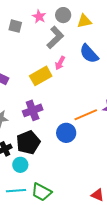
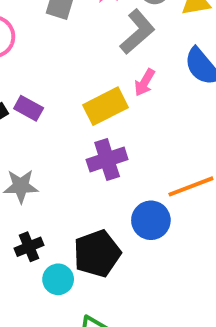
purple cross: (33, 110) -> (107, 160), moved
black pentagon: (28, 142) -> (97, 254), moved

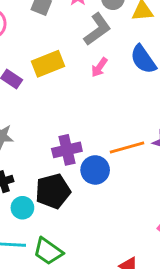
yellow rectangle: (106, 106) -> (48, 64), moved
purple cross: (107, 160) -> (67, 150), moved

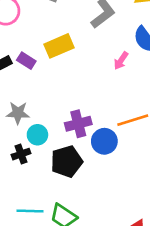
pink arrow: (99, 67) -> (121, 61), moved
cyan circle: (22, 208) -> (37, 135), moved

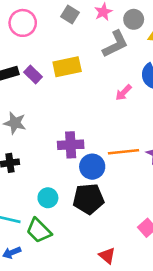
cyan circle: (37, 135) -> (48, 198), moved
black pentagon: (67, 161) -> (88, 199), moved

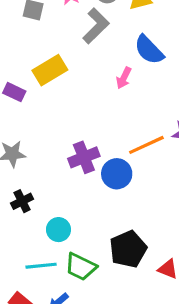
cyan circle: (48, 198) -> (58, 230), moved
black pentagon: (88, 199) -> (128, 249), moved

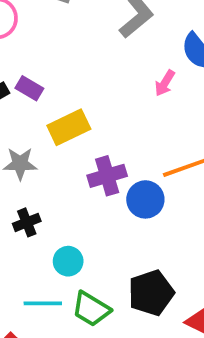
yellow rectangle: (50, 70) -> (69, 127), moved

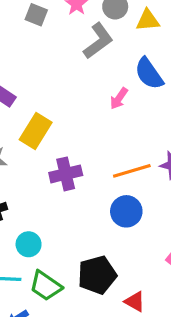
yellow rectangle: (69, 127) -> (36, 131), turned -36
blue circle: (145, 199) -> (126, 211), moved

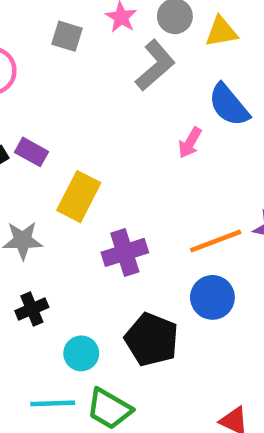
black pentagon: (97, 275) -> (152, 340), moved, turned -30

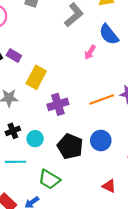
blue circle: (212, 297) -> (101, 141), moved
cyan circle: (81, 353) -> (35, 139), moved
cyan line: (53, 403) -> (15, 162), moved

